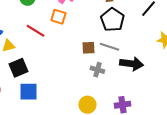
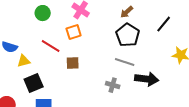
orange square: (58, 17) -> (74, 32), turned -35
brown square: (88, 48) -> (73, 63), moved

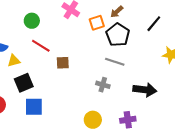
green circle: (43, 13) -> (32, 21), moved
orange square: (74, 32) -> (97, 23), moved
black arrow: (147, 79) -> (145, 90), moved

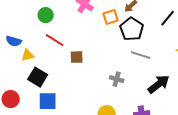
gray line: (115, 62) -> (141, 55), moved
black square: (24, 83) -> (38, 77), turned -36
black arrow: (145, 90) -> (159, 84), turned -45

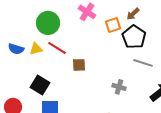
green circle: (46, 15) -> (48, 23), size x1.5
yellow triangle: (28, 55) -> (36, 49), moved

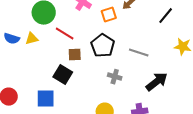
black pentagon: (134, 37) -> (103, 46), moved
red line: (57, 48) -> (65, 34), moved
black square: (40, 85) -> (63, 75), moved

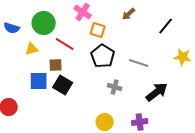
orange square: (109, 15) -> (98, 30), moved, turned 35
blue semicircle: (12, 39) -> (12, 28), moved
brown square: (75, 55) -> (56, 65), moved
blue square: (46, 99) -> (39, 81), moved

